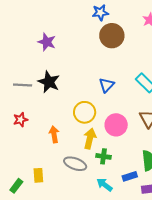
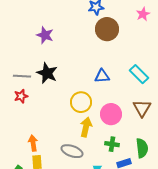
blue triangle: (107, 85) -> (102, 76), turned 42
red star: (21, 120) -> (21, 96), moved
orange arrow: (54, 134) -> (33, 143), moved
green cross: (103, 156) -> (112, 144), moved

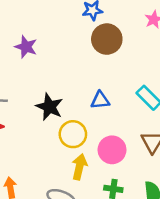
black star: (47, 73) -> (49, 107), moved

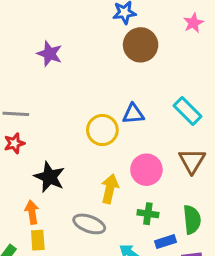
black star: (49, 107) -> (50, 177), moved
yellow circle: (73, 134) -> (102, 130), moved

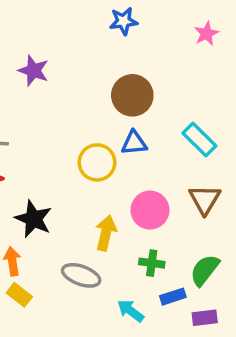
brown circle: (141, 45) -> (132, 95), moved
green semicircle: (192, 220) -> (205, 270), turned -136
yellow rectangle: (38, 240) -> (19, 295), turned -48

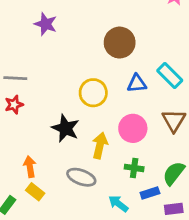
blue triangle: (134, 143) -> (137, 83), moved
black star: (33, 219) -> (65, 128), moved

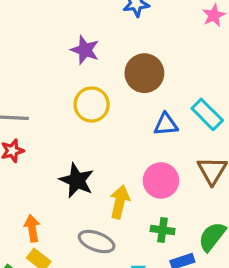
purple star: (46, 24) -> (85, 50), moved
yellow circle: (93, 93) -> (92, 105), moved

